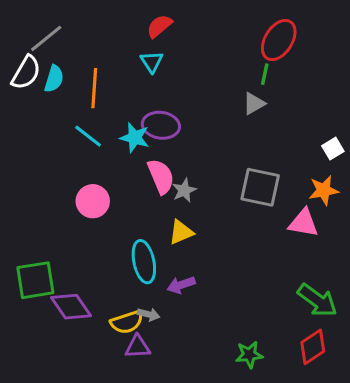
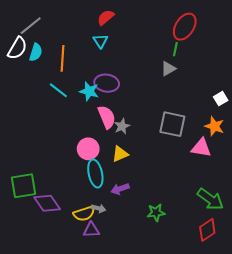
orange star: (324, 190) -> (214, 126), turned 30
pink circle: (93, 201) -> (88, 149), moved
green star: (249, 355) -> (156, 212), moved

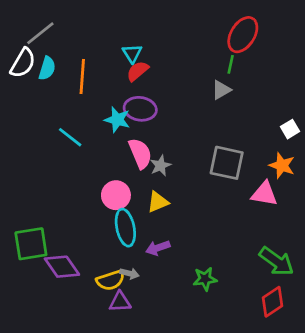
red semicircle: (106, 17) -> (138, 71), moved
cyan line: (58, 90) -> (70, 137), moved

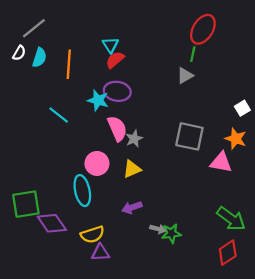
white semicircle: (23, 63) -> (19, 53), size x0.6
cyan ellipse: (125, 228) -> (82, 191), moved
gray arrow: (129, 273) -> (158, 229), moved

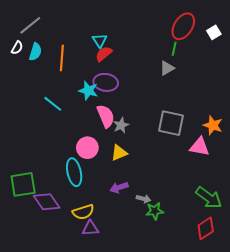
white square: (242, 108) -> (214, 32), moved
gray arrow: (158, 229) -> (143, 199), moved

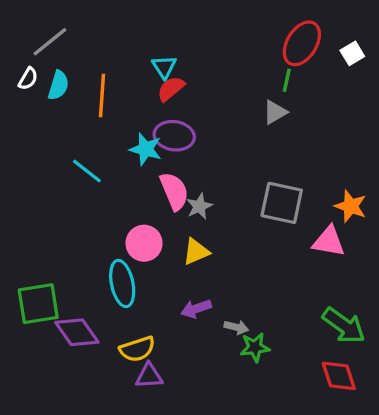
red diamond: (206, 228) -> (339, 376), turned -75

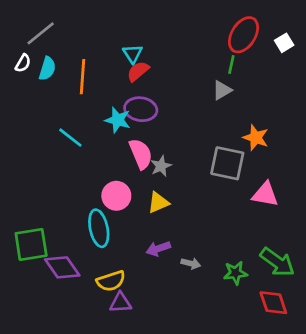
orange star: (351, 206) -> (256, 138), moved
green star: (255, 347) -> (235, 273), moved

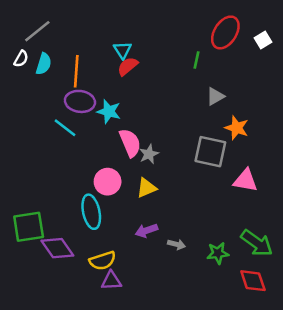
green line: (231, 65) -> (197, 60), moved
gray triangle: (222, 90) -> (215, 96), moved
purple ellipse: (141, 109) -> (80, 101), moved

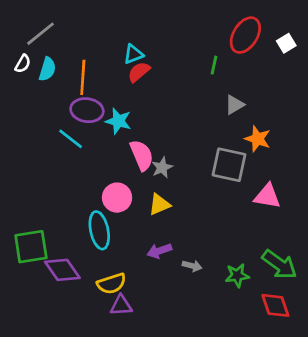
cyan triangle: (123, 50) -> (133, 54), turned 42

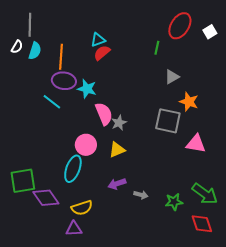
gray line: (41, 34) -> (30, 25), turned -50
cyan ellipse: (99, 230) -> (73, 169), turned 32
purple triangle: (121, 305) -> (74, 229), moved

